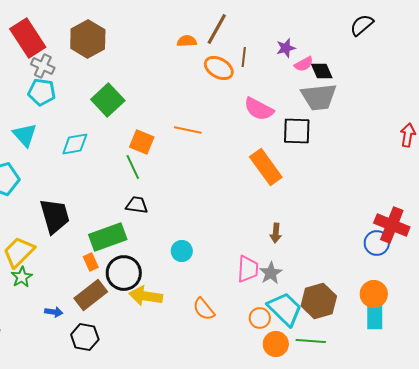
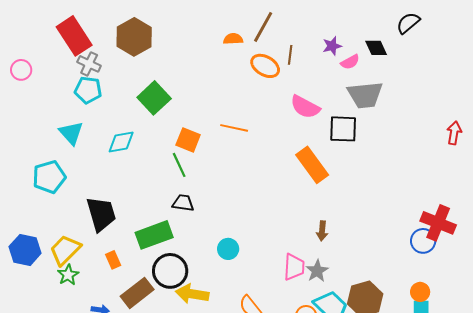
black diamond: (322, 71) -> (376, 48), moved
orange rectangle: (91, 262) -> (113, 260), moved
orange circle: (374, 294) -> (420, 292), size x0.7

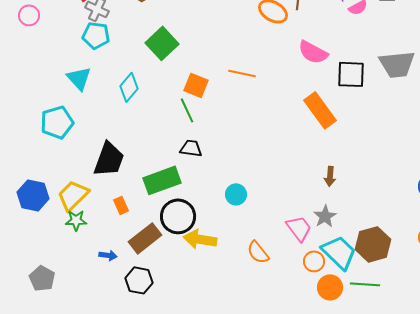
gray trapezoid: (365, 95) -> (397, 64), moved
cyan diamond: (121, 142) -> (129, 87), turned -40
black trapezoid: (101, 214) -> (109, 159), turned 36
pink trapezoid: (294, 267) -> (299, 228), moved, turned -40
green star: (68, 275) -> (76, 220), turned 30

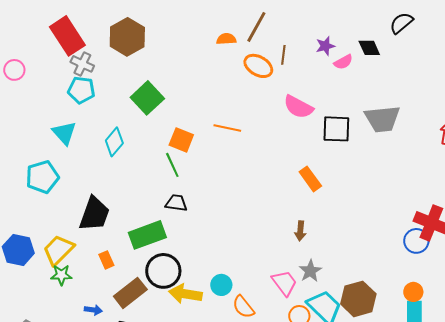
orange rectangle: (320, 110) -> (310, 179), moved, size x0.7
brown arrow: (330, 176) -> (300, 231), moved
cyan circle: (236, 194) -> (221, 285), moved

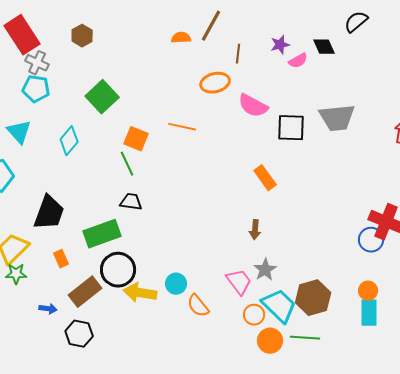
brown hexagon: (127, 37) -> (82, 36), size x0.6
orange ellipse: (258, 66) -> (215, 83), moved, turned -44

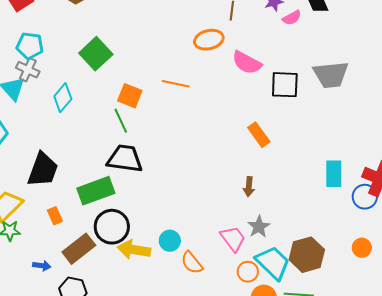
gray cross: (37, 63) -> (28, 70), moved
black trapezoid: (131, 202) -> (125, 159), size x1.6
cyan rectangle: (369, 313) -> (334, 174), moved

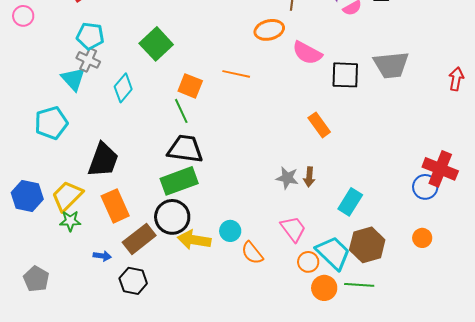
cyan rectangle: (334, 174) -> (350, 202), moved, turned 32
green rectangle: (96, 191) -> (179, 181), moved
orange rectangle: (55, 216) -> (115, 206), size x1.8
gray star: (259, 227) -> (287, 178), moved, turned -30

